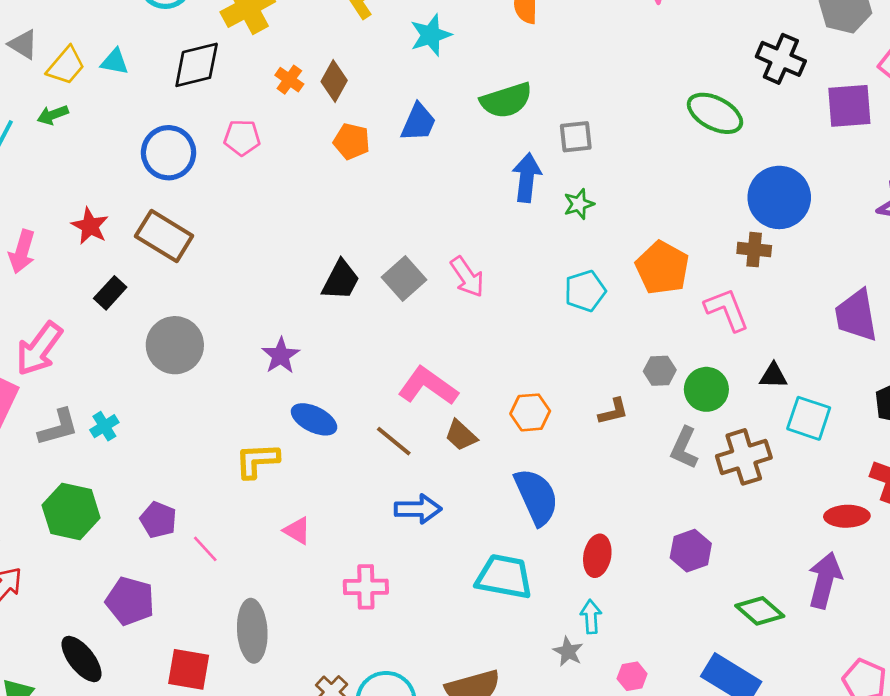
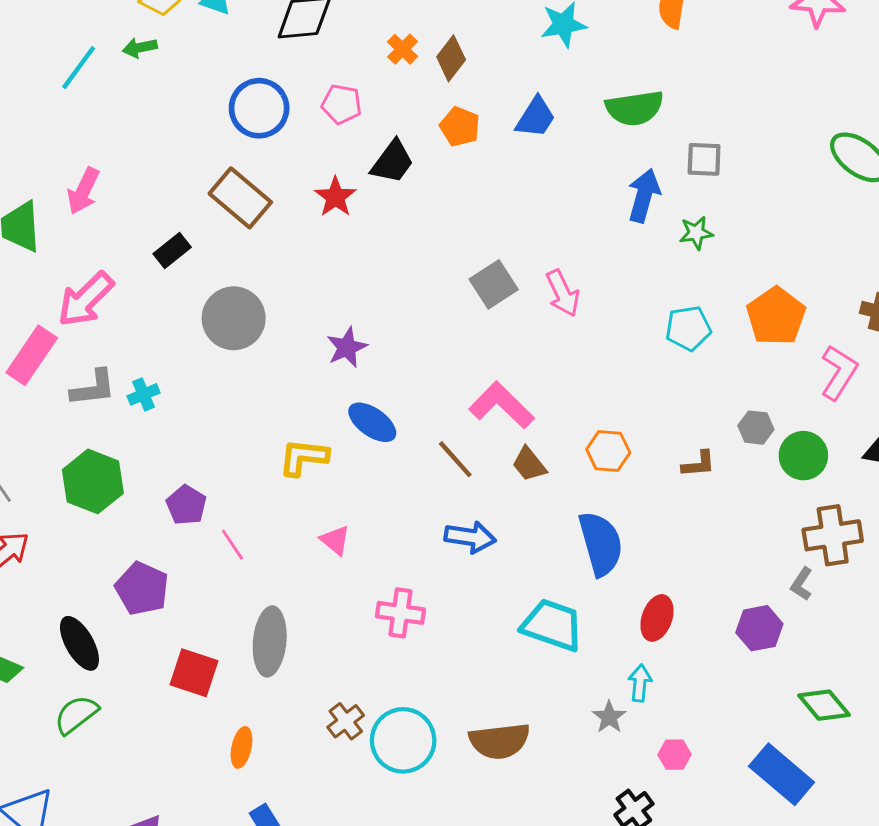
red star: (90, 226) -> (335, 197), moved
black trapezoid: (341, 280) -> (392, 162), moved
pink L-shape: (727, 310) -> (839, 372), turned 45
gray L-shape: (684, 448) -> (802, 584), moved, size x0.7

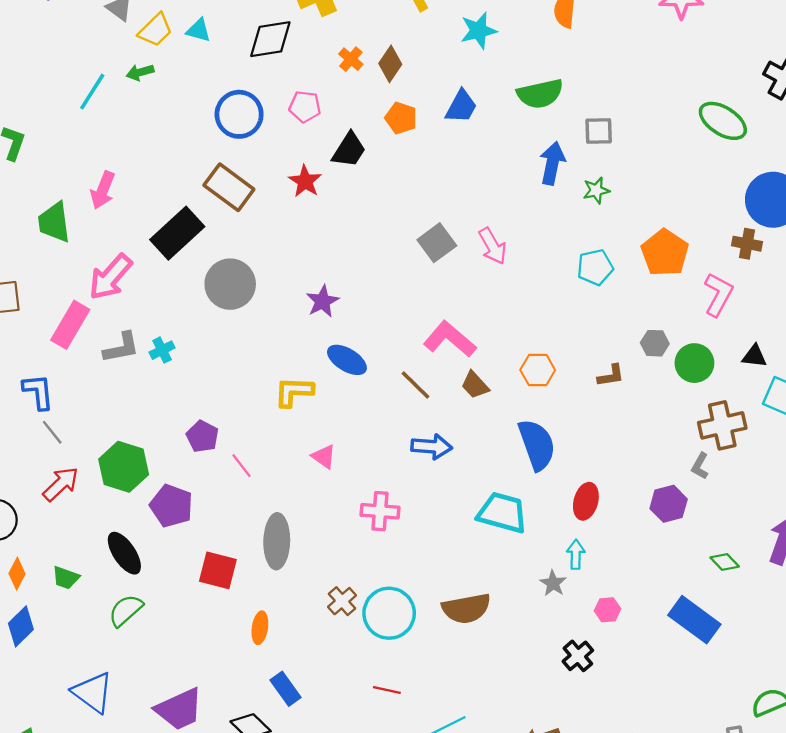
black rectangle: (172, 251) -> (177, 233), size x1.8
green hexagon: (93, 481) -> (124, 467), moved
green diamond: (824, 705) -> (725, 562), size x0.7

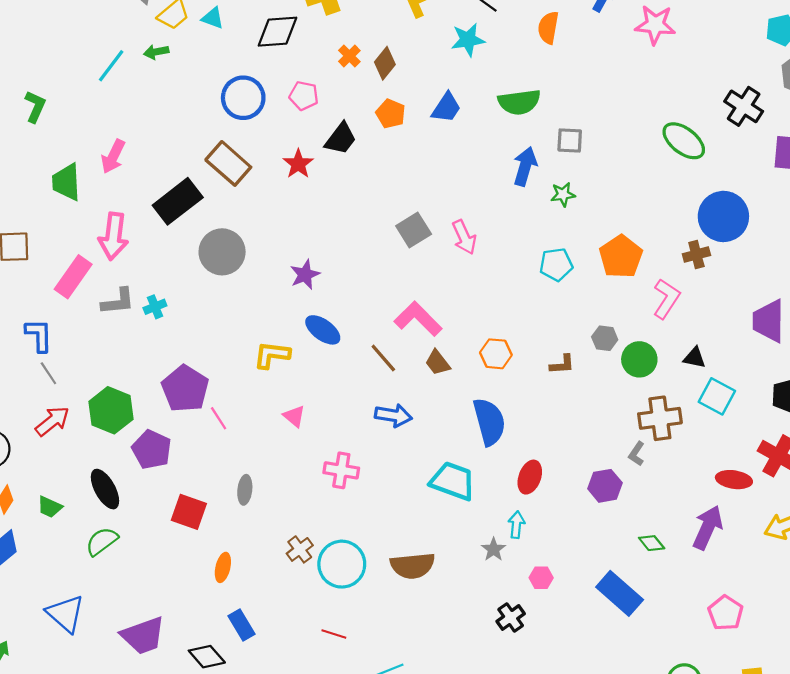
brown cross: (747, 244) -> (696, 255), turned -30
pink arrow: (110, 277) -> (113, 236), turned -39
purple pentagon: (202, 436) -> (185, 389), size x1.6
gray ellipse: (277, 541) -> (245, 490), size x0.6

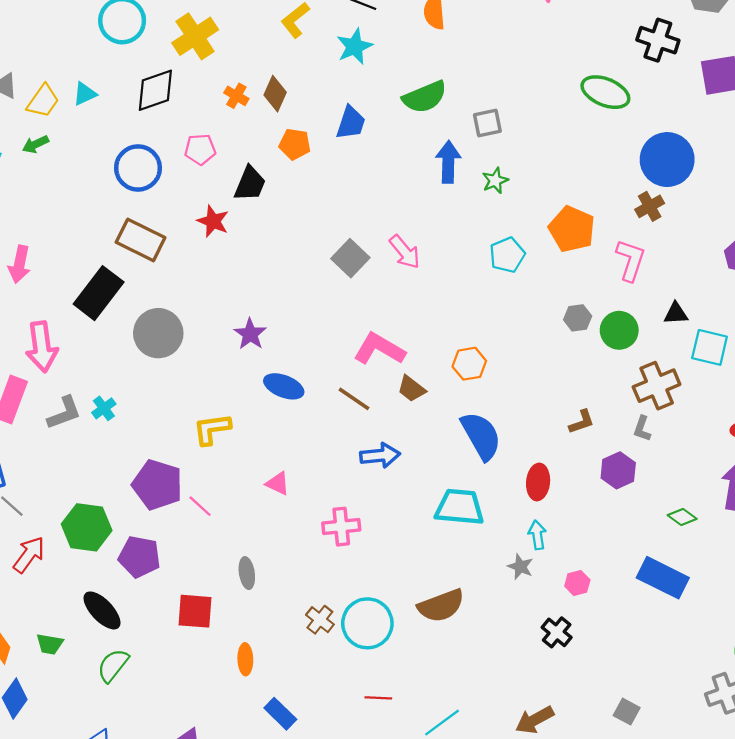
cyan triangle: (213, 18) -> (85, 94), turned -30
yellow L-shape: (272, 355) -> (212, 429), moved
brown L-shape: (562, 364) -> (582, 422), moved

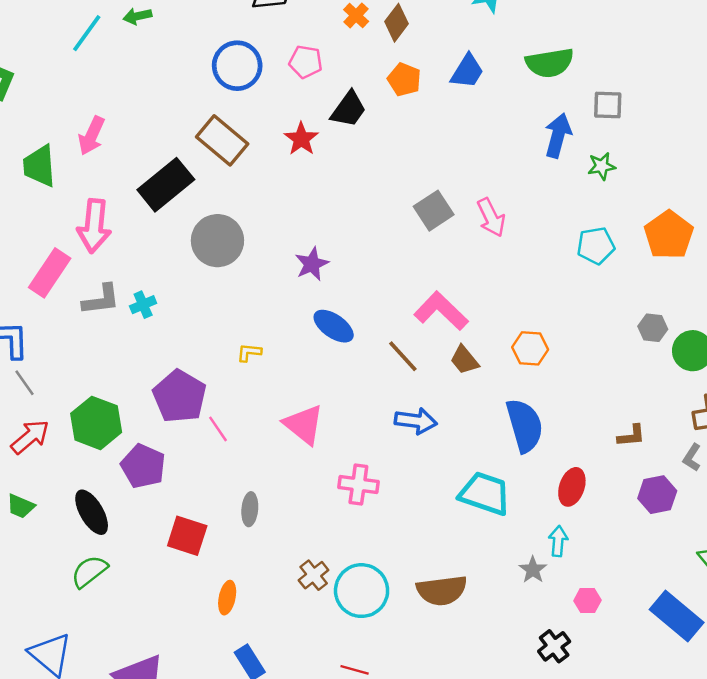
yellow L-shape: (212, 429) -> (249, 352), size x0.6
pink triangle: (278, 483) -> (304, 425), size x1.6
green trapezoid: (50, 644) -> (21, 506), moved

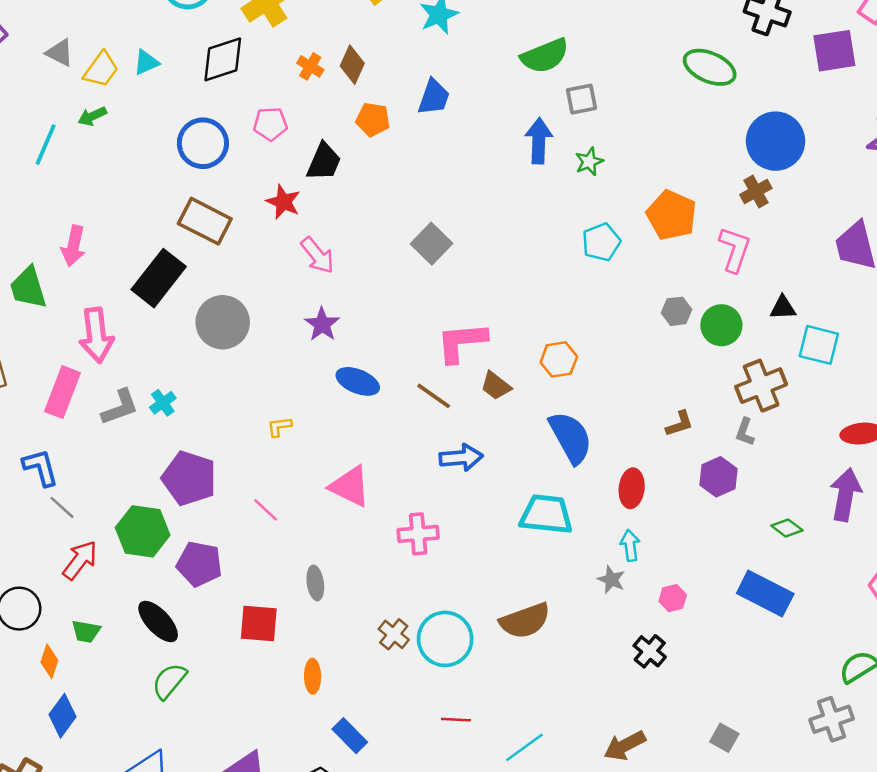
green semicircle: (550, 63) -> (545, 56), moved
pink arrow: (491, 217) -> (317, 255), moved
pink L-shape: (441, 311) -> (462, 342), turned -36
purple pentagon: (179, 396) -> (189, 478), moved

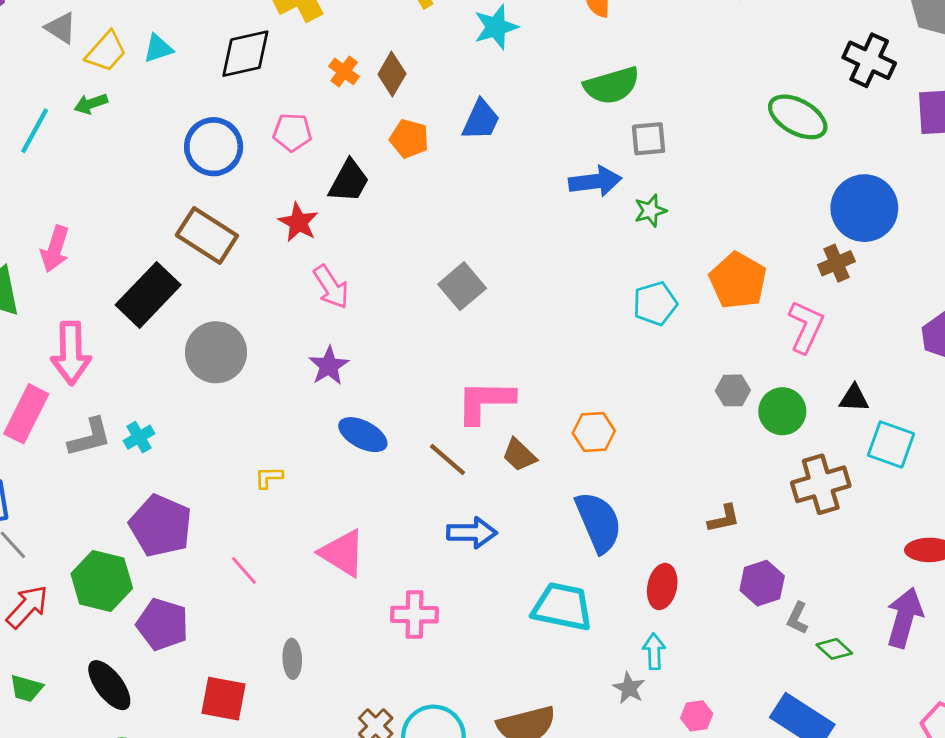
blue arrow: (539, 141) -> (595, 181), turned 75
gray L-shape: (745, 432) -> (797, 618), moved

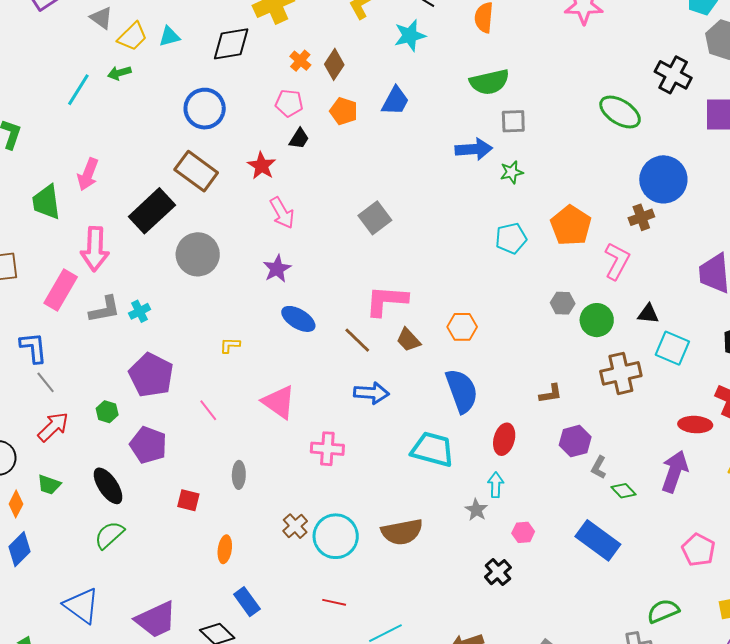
pink pentagon: (292, 132) -> (289, 103), moved
black trapezoid: (349, 181) -> (299, 139), size x0.7
green hexagon: (102, 581) -> (107, 412), size x0.5
red square: (223, 699) -> (188, 500), size x0.7

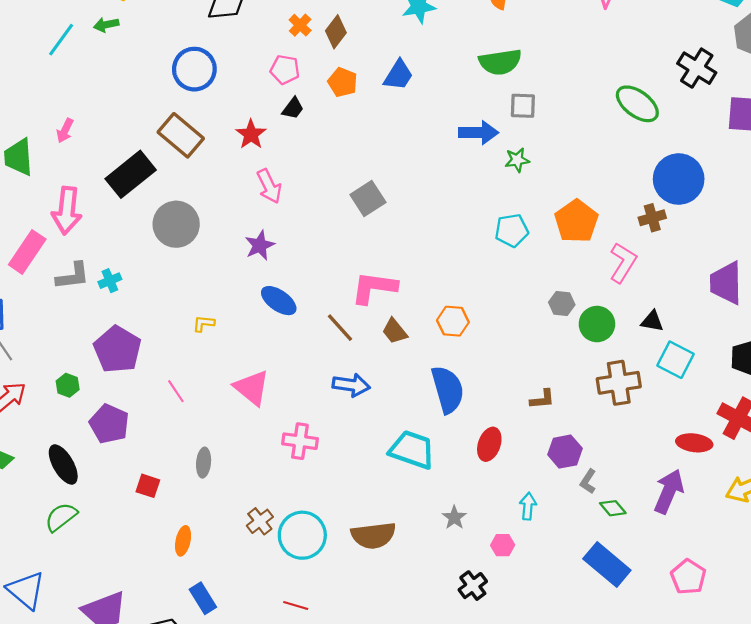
pink arrow: (88, 174) -> (65, 131), size x0.7
cyan arrow: (496, 485) -> (528, 506), moved
blue rectangle: (598, 540) -> (607, 565), moved

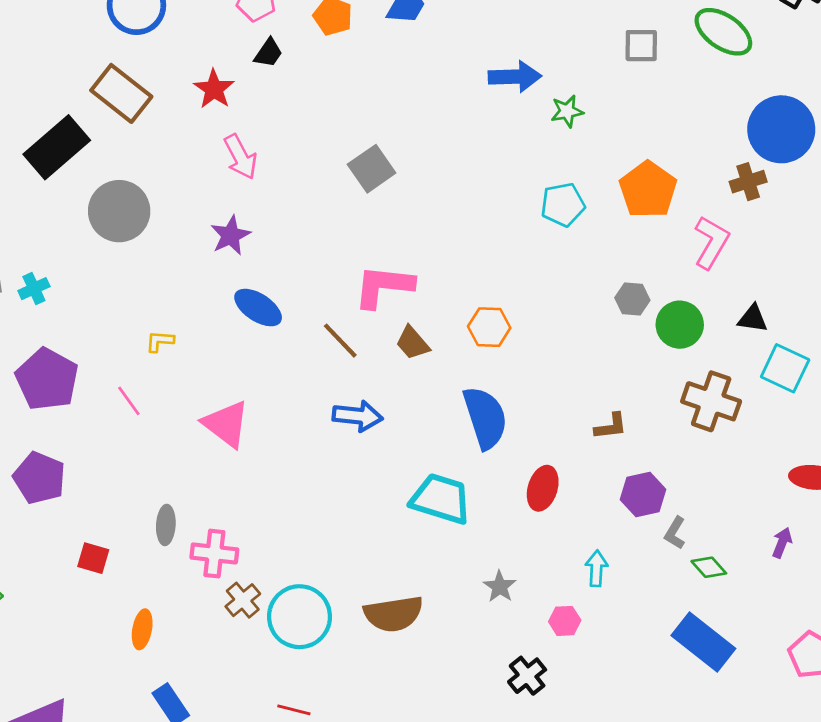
gray square: (523, 106) -> (641, 46), moved
brown cross: (619, 383) -> (711, 401), turned 30
pink line: (176, 391) -> (129, 401), moved
pink cross: (300, 441) -> (214, 554), moved
purple arrow: (669, 491) -> (782, 543), size x0.5

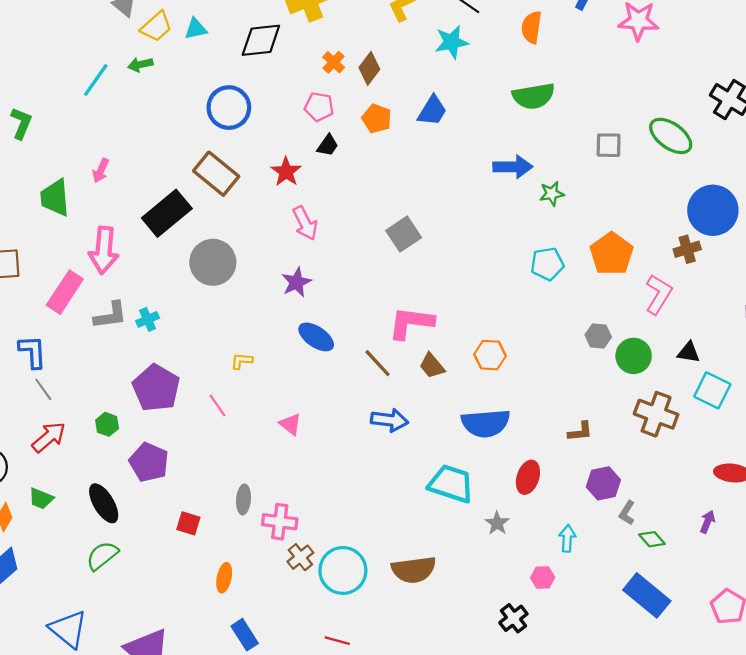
blue semicircle: (485, 418) -> (486, 423), turned 102
pink triangle: (226, 424) -> (290, 424), size x0.6
gray star: (500, 587) -> (497, 523), moved

